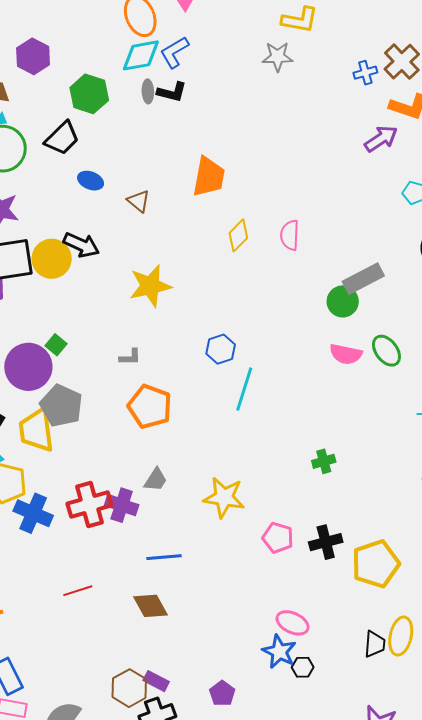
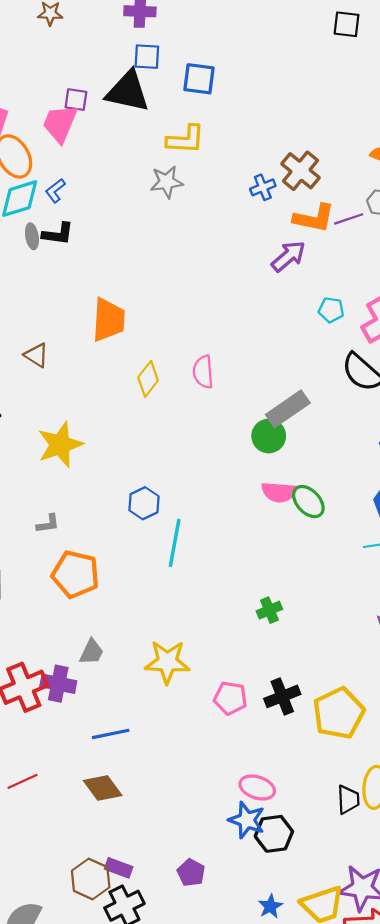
blue L-shape: (174, 52) -> (55, 191), size x0.7
green ellipse: (386, 351) -> (308, 502), moved
black hexagon: (303, 667) -> (274, 834), size x1.6

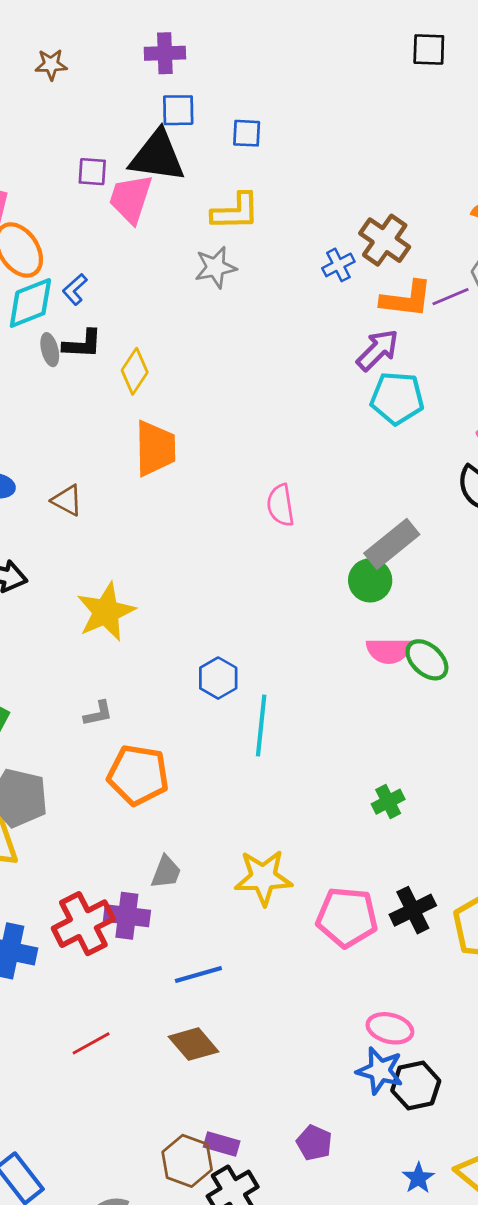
blue square: (199, 79) -> (247, 133), size x0.7
pink trapezoid: (60, 124) -> (131, 199), moved
cyan pentagon: (331, 310) -> (397, 398), moved, size x1.6
yellow diamond: (148, 379) -> (135, 371), moved
pink pentagon: (230, 698) -> (347, 917), size x1.4

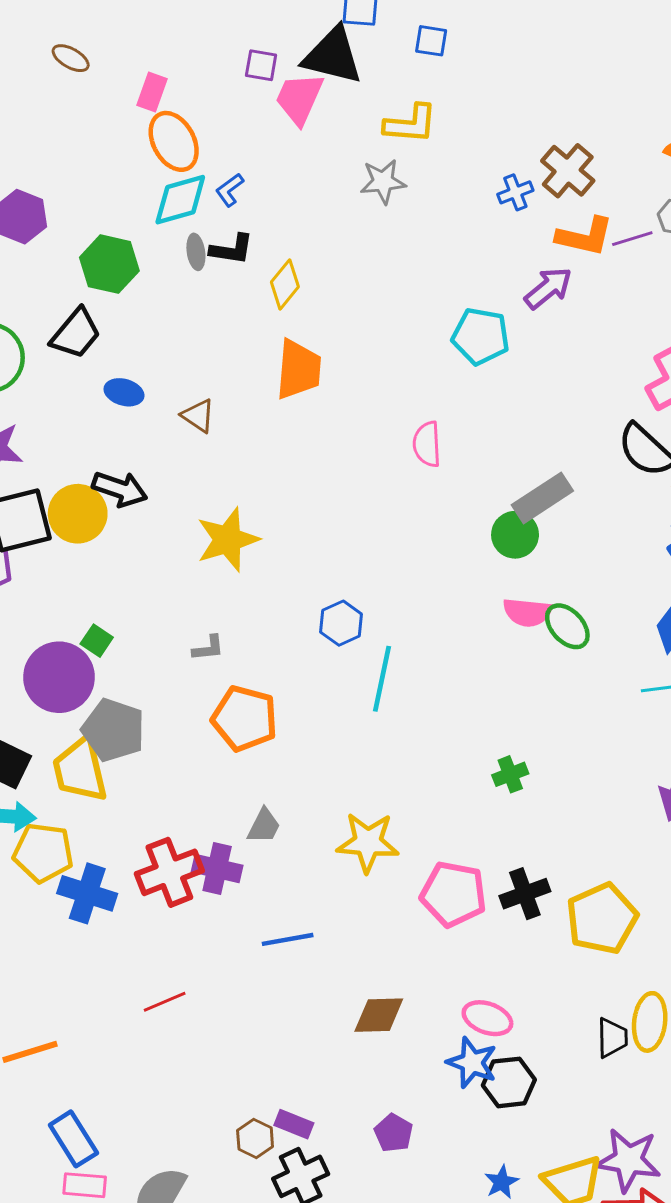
cyan pentagon: (397, 398) -> (481, 336), moved
brown diamond: (193, 1044) -> (379, 1015), moved, turned -57
brown hexagon: (187, 1161) -> (255, 1138), size x0.7

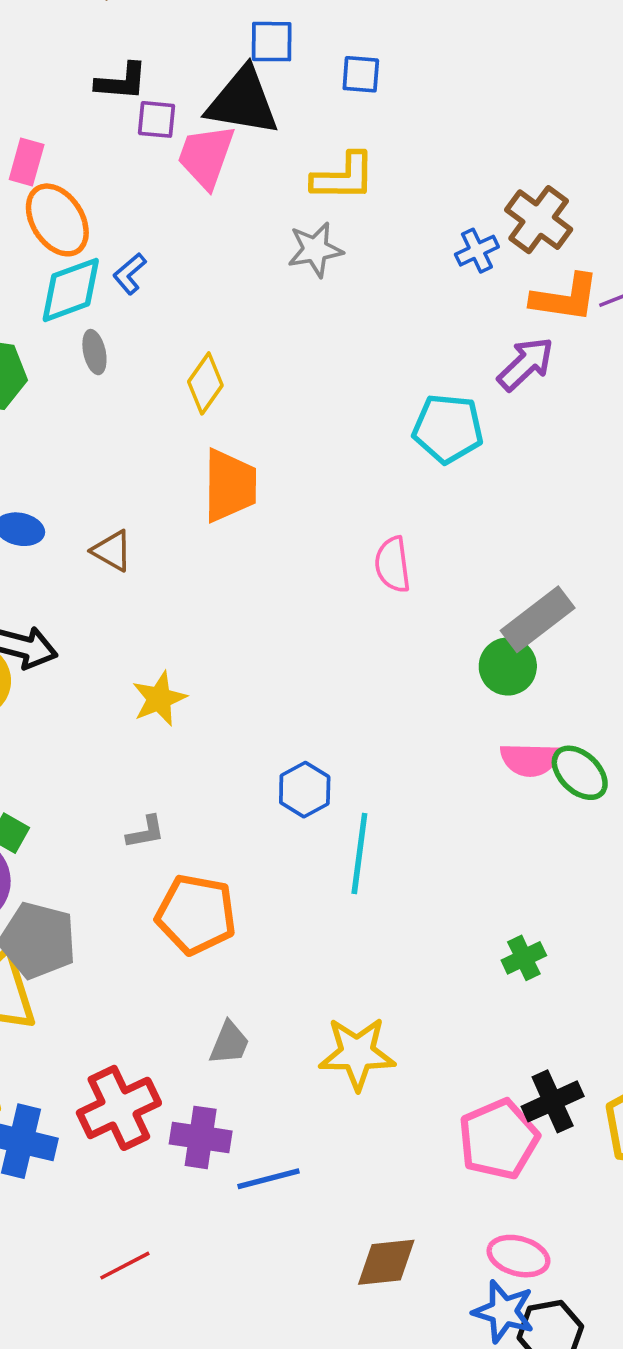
black L-shape: (232, 249) -> (122, 82), moved
yellow star: (228, 540) -> (159, 699), size x0.7
purple cross: (217, 868) -> (201, 1137), moved
pink pentagon: (453, 894) -> (499, 1139), moved, turned -30

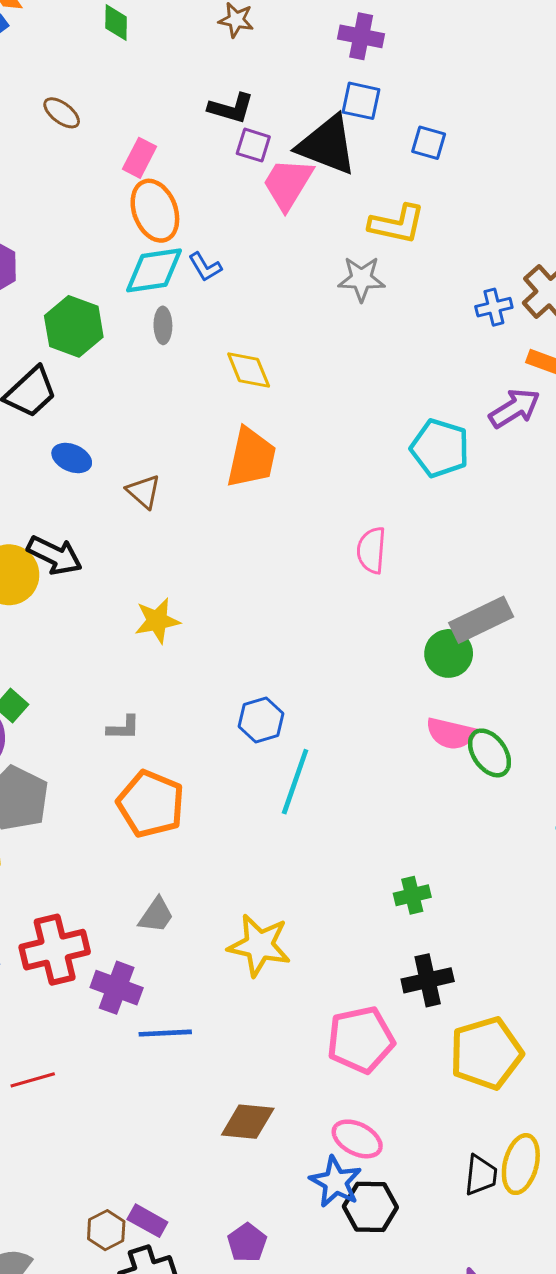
blue L-shape: (130, 274) -> (205, 267), turned -92
yellow diamond: (205, 383) -> (249, 370), turned -69
black cross: (553, 1101) -> (428, 980), moved

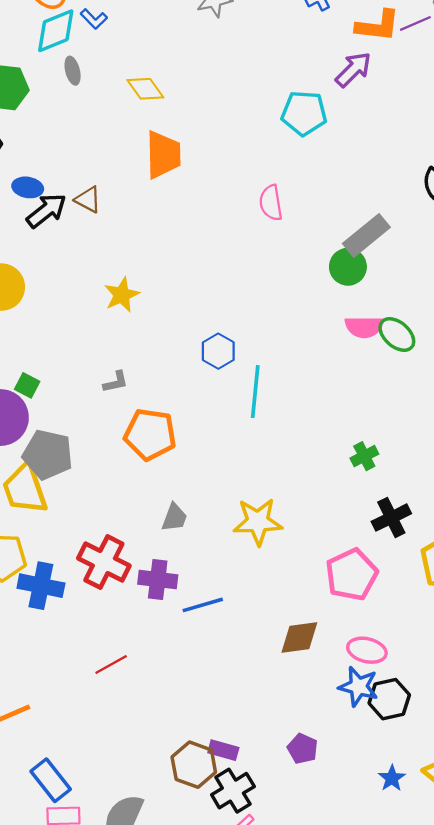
black arrow: (55, 555) -> (46, 211), moved, turned -51
red cross: (55, 950) -> (104, 562), turned -36
brown diamond: (248, 1122) -> (299, 638), moved
brown hexagon: (106, 1230) -> (194, 765), size x1.5

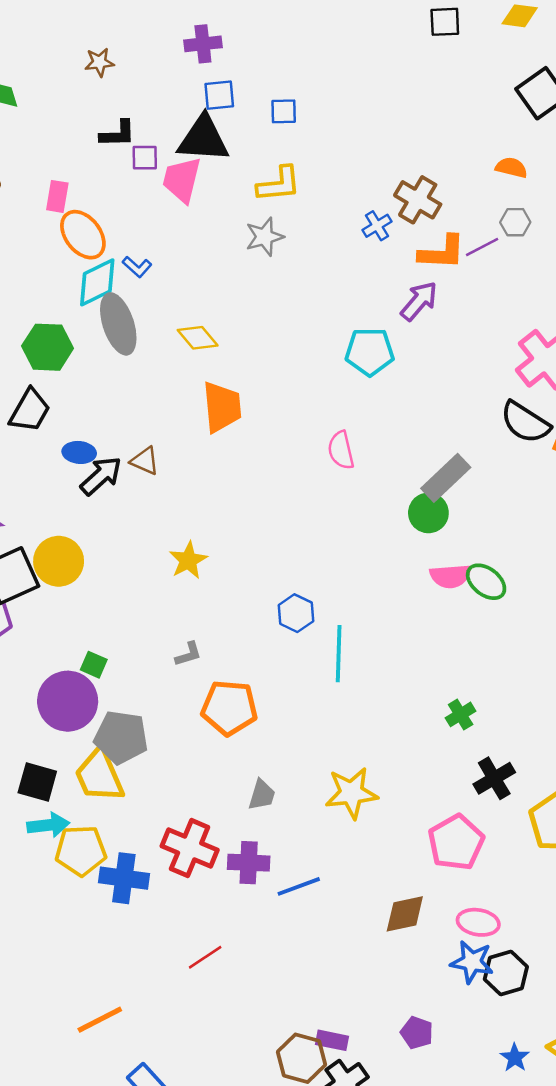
gray ellipse: (73, 71) -> (118, 324), size x2.0

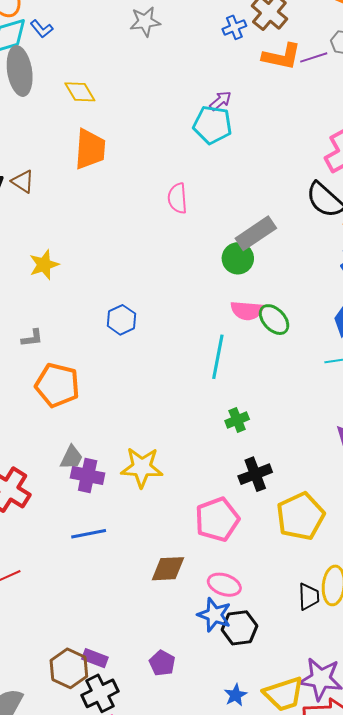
purple arrow: (419, 301) -> (220, 101), moved, size x0.7
cyan line: (339, 654) -> (218, 357), moved
purple cross: (249, 863) -> (88, 475), moved

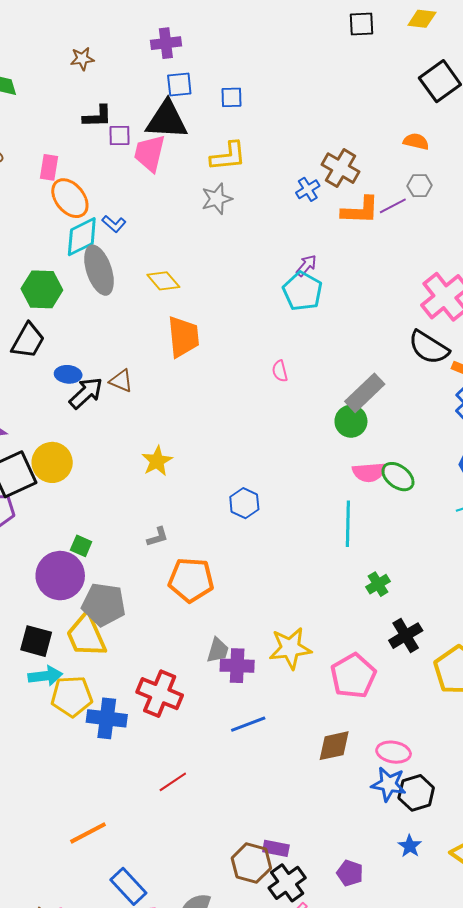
cyan pentagon: (212, 125) -> (302, 291), turned 30
pink semicircle: (177, 198) -> (280, 371), size x0.7
pink pentagon: (217, 519) -> (353, 676), moved
purple pentagon: (162, 663) -> (350, 873), moved
blue star: (236, 695) -> (410, 846), moved

